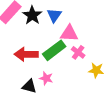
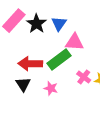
pink cross: (78, 52) -> (84, 77), moved
black triangle: (29, 86) -> (23, 84), moved, turned 42

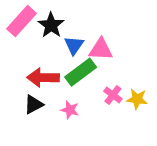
blue triangle: (59, 24) -> (74, 45), moved
black triangle: (23, 84) -> (34, 104), turned 35

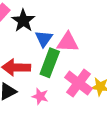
green rectangle: (81, 72) -> (50, 63), turned -32
pink cross: (113, 95) -> (79, 83), size x1.6

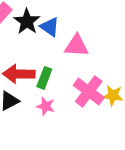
blue triangle: (44, 39) -> (50, 27), moved, turned -30
green rectangle: (50, 63) -> (44, 78), moved, size x0.7

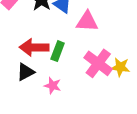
pink star: (46, 106) -> (53, 86), moved

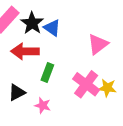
pink triangle: (87, 22) -> (98, 44), moved, turned -40
red arrow: (34, 47) -> (25, 51), moved

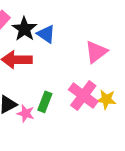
green rectangle: (47, 73) -> (45, 102), moved
pink star: (43, 105) -> (26, 113), moved

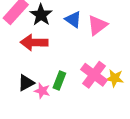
blue triangle: (46, 34) -> (73, 19), moved
pink triangle: (96, 52) -> (97, 25), moved

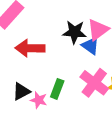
black star: (41, 15) -> (74, 32), moved, turned -30
blue triangle: (73, 19) -> (91, 46), moved

